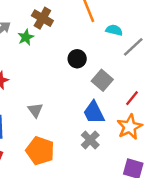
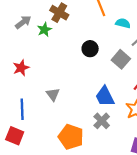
gray square: (102, 80) -> (121, 59), moved
orange pentagon: (40, 151) -> (71, 137), moved

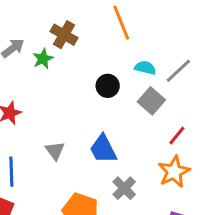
cyan semicircle: (123, 23) -> (145, 68), moved
blue trapezoid: (105, 96) -> (103, 149), moved

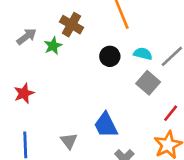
black circle: (108, 86) -> (110, 56), moved
gray triangle: (55, 151) -> (69, 141), moved

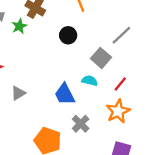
cyan semicircle: (143, 54) -> (90, 81), moved
gray triangle: (69, 141) -> (18, 93), moved, turned 35

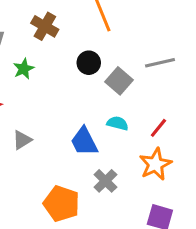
green star: (19, 26) -> (24, 69), moved
gray line: (121, 35) -> (160, 63), turned 30
gray square: (101, 58) -> (119, 81), moved

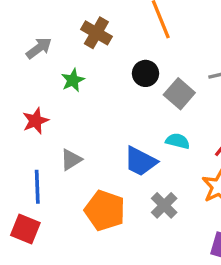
blue trapezoid: (84, 141) -> (140, 161), turned -36
orange pentagon: (61, 204) -> (105, 210), moved

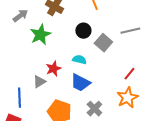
green star: (73, 80) -> (40, 35), size x1.5
red star: (36, 121) -> (53, 69), moved
cyan semicircle: (178, 141) -> (79, 60), moved

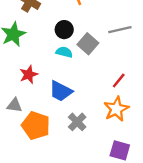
cyan semicircle: (79, 60) -> (64, 52), moved
gray triangle: (39, 82) -> (14, 105), moved, turned 40

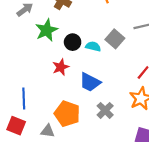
black circle: (64, 30) -> (73, 42), moved
gray triangle: (14, 105) -> (48, 131), moved

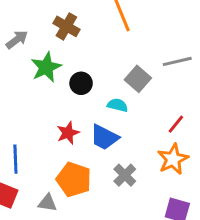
cyan semicircle: (93, 46) -> (118, 105), moved
red star: (61, 67) -> (68, 133), moved

